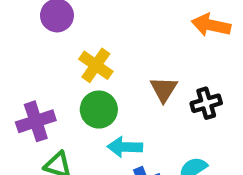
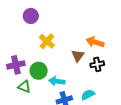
orange arrow: (211, 25) -> (95, 42), moved
green circle: (99, 110) -> (39, 71), moved

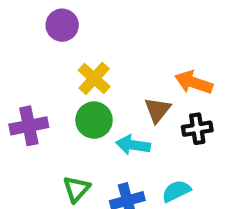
green circle: (39, 71) -> (94, 120), moved
cyan arrow: (57, 81) -> (133, 145), moved
green triangle: (24, 87) -> (76, 189), moved, turned 48

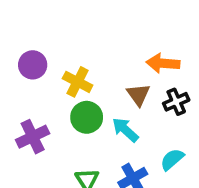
purple circle: (62, 25) -> (33, 65), moved
cyan arrow: (133, 145) -> (125, 130), turned 48

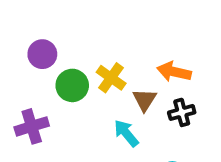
yellow cross: (78, 82) -> (111, 78), moved
green circle: (87, 117) -> (72, 85), moved

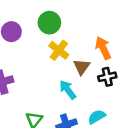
orange arrow: (174, 72) -> (103, 48), turned 50
green circle: (72, 85) -> (49, 23), moved

